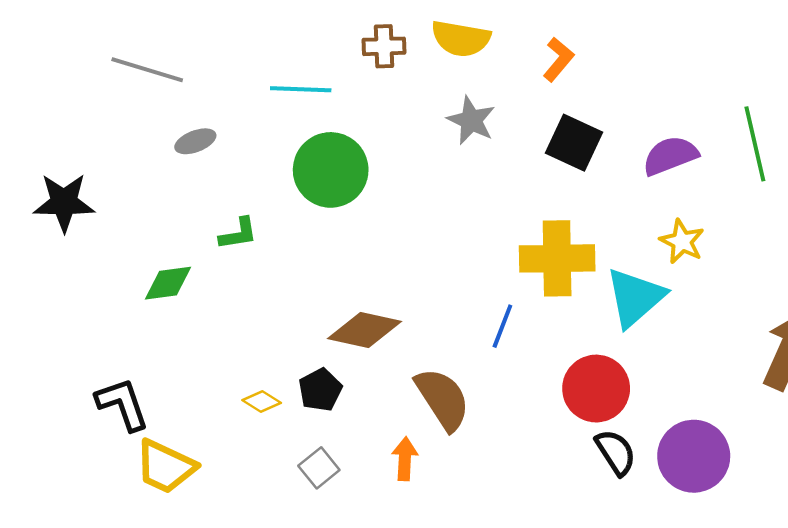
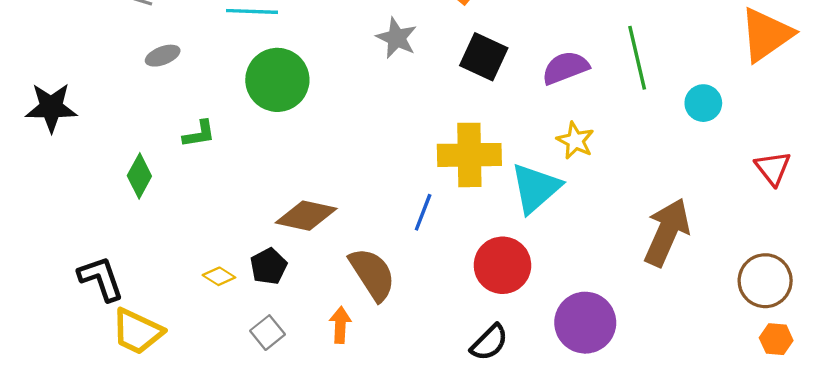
green diamond: (168, 283) -> (139, 176), turned -54
black semicircle: (616, 452) -> (489, 342), moved, turned 78

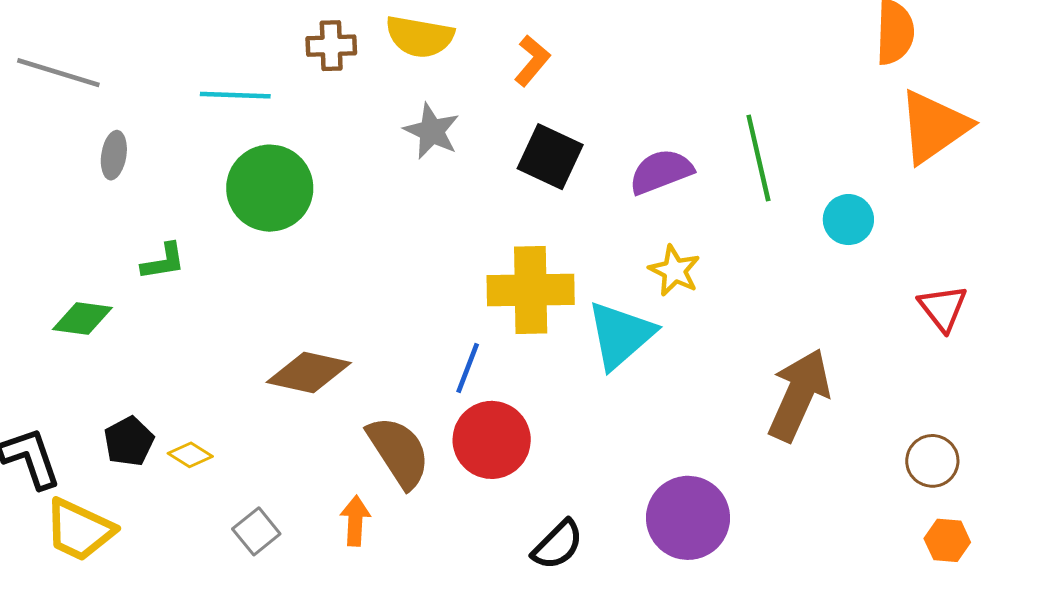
gray ellipse: (163, 56) -> (114, 155), turned -60
green diamond: (139, 176) -> (82, 318), turned 69
red circle: (502, 265) -> (492, 440), moved
black pentagon: (269, 266) -> (129, 441), moved
brown circle: (765, 281) -> (932, 461), size x0.7

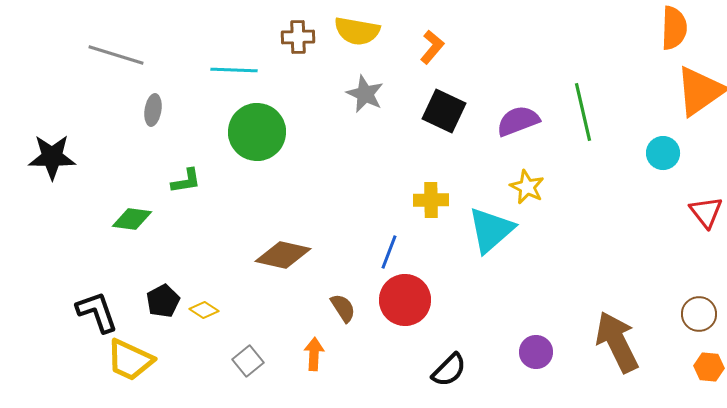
cyan circle: (848, 220) -> (663, 153), moved
yellow cross: (531, 290) -> (431, 200), size x0.6
brown arrow: (799, 395) -> (617, 342), moved, turned -50
brown semicircle: (399, 452) -> (343, 308), size x0.6
purple circle: (688, 518) -> (536, 352), size x0.6

